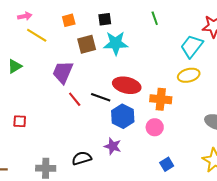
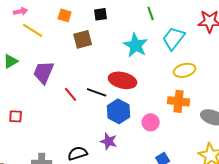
orange square: (69, 20) -> (65, 15), turned 32
cyan star: (116, 43) -> (136, 45), moved, turned 30
cyan trapezoid: (192, 46) -> (174, 38), moved
purple trapezoid: (63, 72) -> (44, 72), moved
orange cross: (161, 99) -> (179, 101), moved

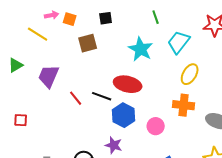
pink arrow: (21, 11) -> (52, 15), moved
yellow ellipse: (185, 70) -> (190, 74), turned -45

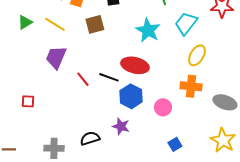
yellow line: (38, 34) -> (55, 24), moved
green triangle: (16, 65) -> (25, 22), moved

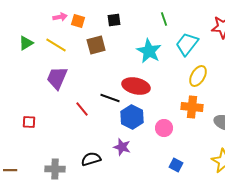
red line: (83, 79) -> (82, 109), moved
blue square: (175, 144) -> (176, 165), turned -32

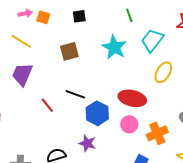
brown square: (96, 45) -> (69, 51), moved
red ellipse: (136, 86) -> (132, 98), moved
orange cross: (192, 107) -> (157, 133), moved, turned -30

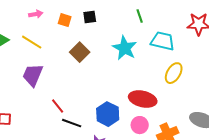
orange square: (43, 17) -> (65, 20), moved
cyan trapezoid: (152, 40) -> (163, 41), turned 65
brown square: (69, 51) -> (80, 52), turned -30
black line: (75, 94) -> (72, 123), moved

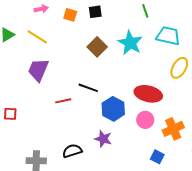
brown square: (80, 52) -> (97, 47), moved
red line: (58, 106) -> (63, 101), turned -63
black line: (72, 123) -> (88, 88), moved

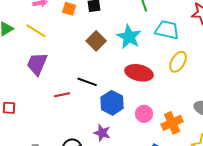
red ellipse: (148, 94) -> (139, 73), moved

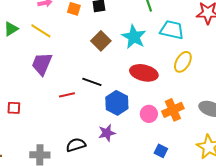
orange cross: (172, 123) -> (173, 110), moved
purple star: (102, 133) -> (107, 133), turned -30

